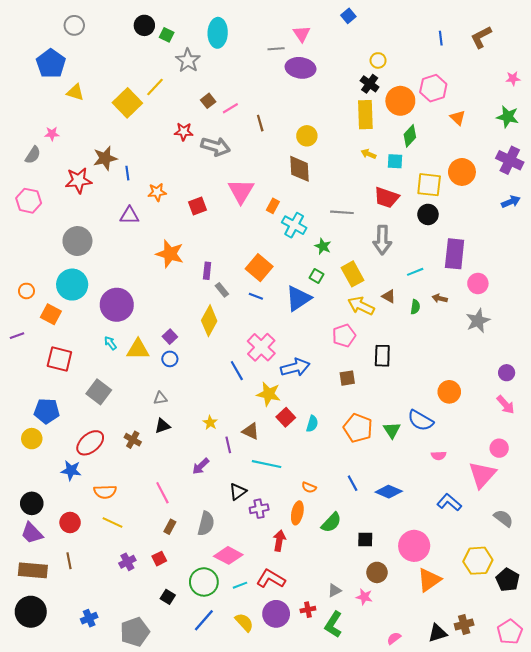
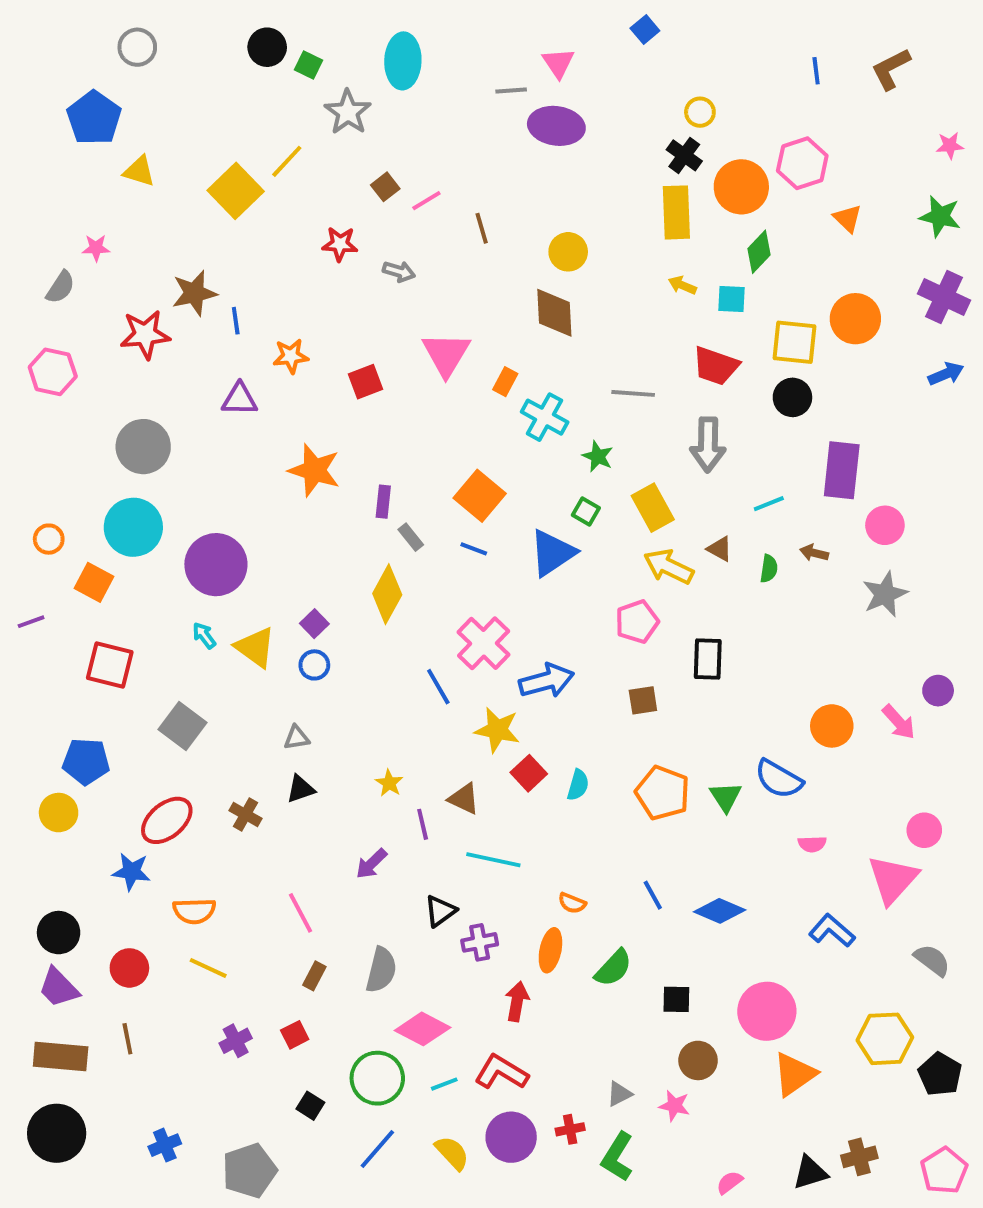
gray arrow: (216, 146) -> (399, 271), size x0.6
yellow triangle: (138, 349) -> (255, 647), turned 35
pink arrow: (506, 405) -> (899, 722), moved

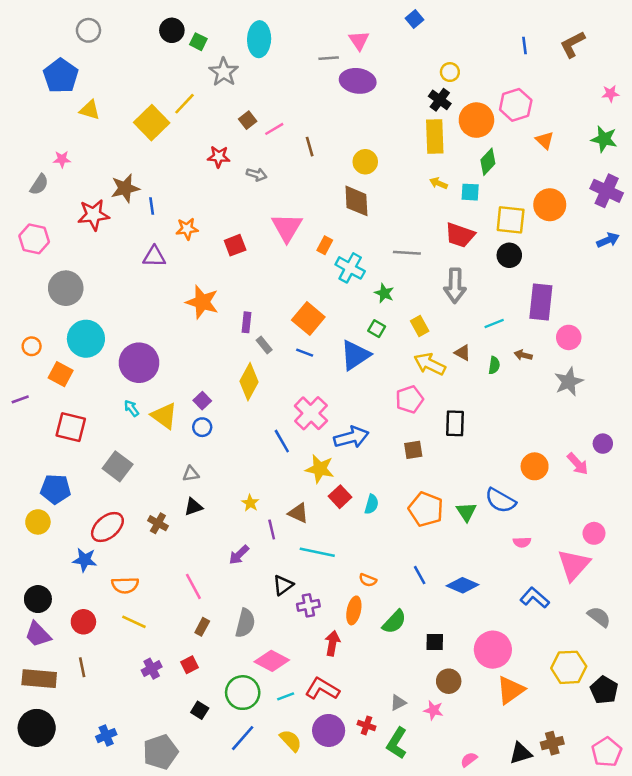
gray circle: (143, 447) -> (66, 288), moved
yellow rectangle: (653, 508) -> (420, 326), size x0.7
red cross: (570, 1129) -> (367, 725), turned 30

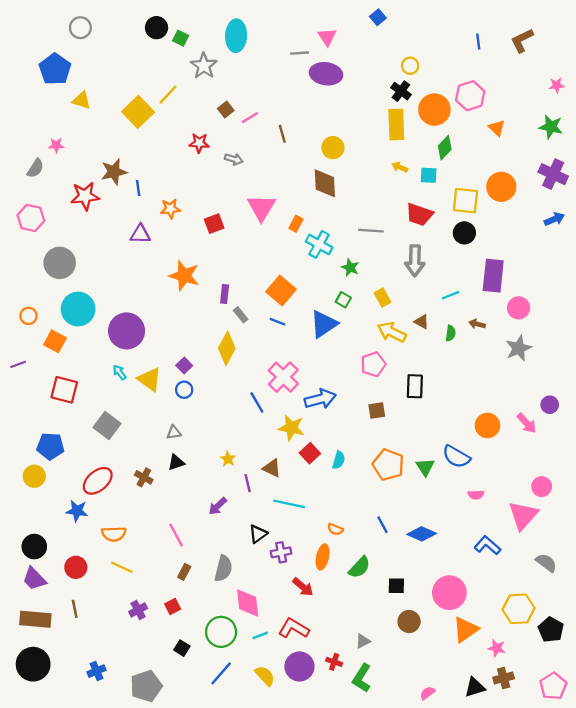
red arrow: (332, 643) -> (303, 587), turned 120
pink diamond: (272, 661) -> (248, 603), turned 56
pink star: (433, 710) -> (497, 648), moved

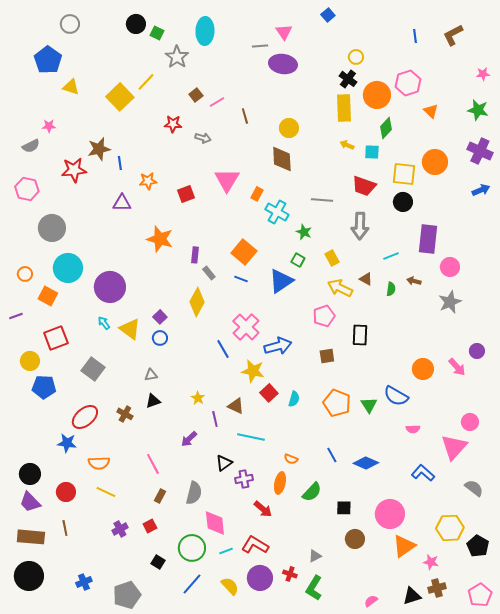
gray semicircle: (35, 168) -> (31, 146), turned 30
red square: (64, 390) -> (56, 338), turned -35
yellow circle: (34, 476) -> (30, 361), moved

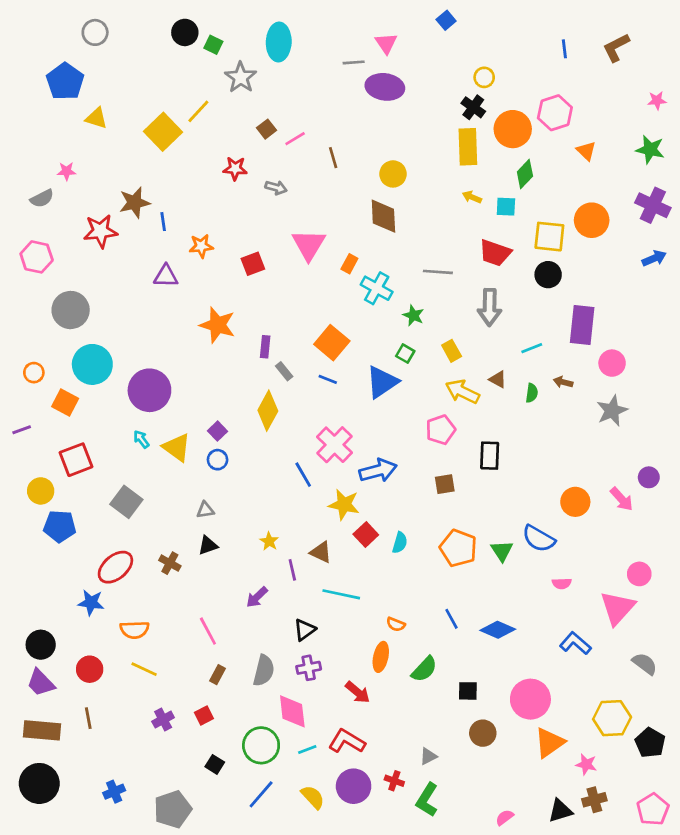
purple cross: (244, 479) -> (309, 668), moved

